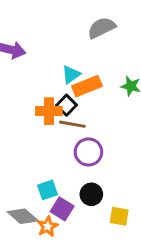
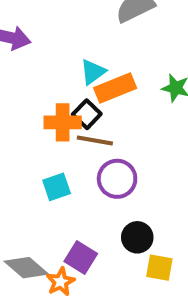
cyan square: (48, 190) -> (57, 187), moved
black circle: (91, 194) -> (137, 237), moved

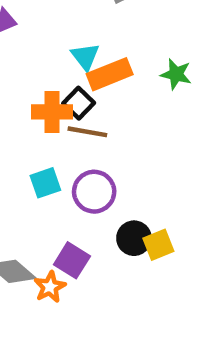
cyan triangle: (93, 72) -> (85, 57), turned -32
purple circle: (117, 179) -> (94, 192), moved
yellow square: (159, 268) -> (158, 245), moved, turned -32

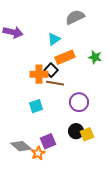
cyan triangle: (85, 57) -> (54, 39), moved, turned 32
purple circle: (94, 192) -> (79, 102), moved
purple square: (72, 260) -> (48, 141), turned 35

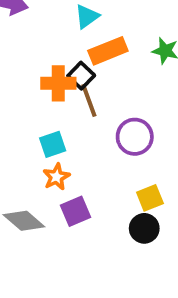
brown line: (55, 83) -> (89, 100), turned 60
black circle: (76, 131) -> (144, 228), moved
orange star: (38, 153) -> (56, 177), moved

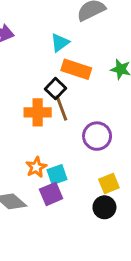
orange rectangle: (108, 51) -> (76, 69), turned 40
orange cross: (58, 83) -> (38, 112), moved
cyan square: (53, 144) -> (57, 175), moved

